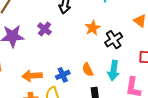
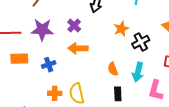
blue cross: (63, 75) -> (49, 65), moved
orange arrow: (32, 76) -> (78, 48), moved

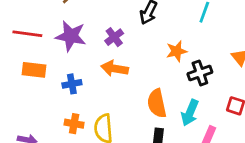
orange semicircle: (113, 69) -> (157, 103), size x1.5

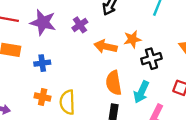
orange arrow: (115, 68) -> (106, 47), moved

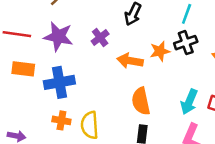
black cross: (151, 59) -> (186, 43), moved
blue cross: (42, 63) -> (59, 82), size x1.6
cyan arrow: (141, 92) -> (189, 102), moved

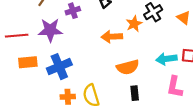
purple cross: (100, 38) -> (73, 11), moved, turned 32
orange semicircle: (141, 101) -> (128, 67), turned -80
cyan arrow: (189, 102) -> (166, 59), turned 72

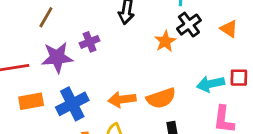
purple cross: (73, 11) -> (90, 42), moved
orange arrow: (112, 37) -> (122, 99), moved

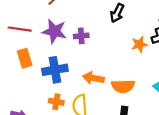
purple cross: (90, 42) -> (81, 36), moved
orange rectangle: (31, 101) -> (25, 58), turned 66

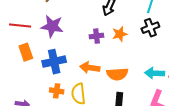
purple cross: (81, 36) -> (96, 36), moved
orange star: (139, 44) -> (120, 34), moved

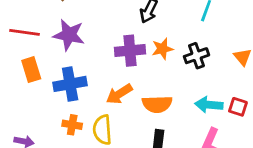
black cross: (150, 28) -> (197, 56), moved
purple cross: (96, 36) -> (130, 51), size x1.5
orange arrow: (90, 68) -> (119, 94), turned -42

